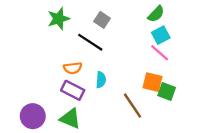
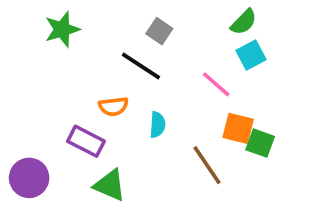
green star: (59, 19) -> (62, 29), moved
pink line: (160, 53) -> (216, 84), moved
purple rectangle: (73, 90) -> (86, 141), moved
purple circle: (33, 116) -> (29, 178), moved

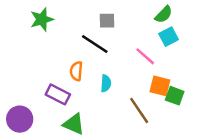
gray square: (159, 31) -> (107, 21), turned -35
orange semicircle: (113, 106) -> (76, 71), turned 102

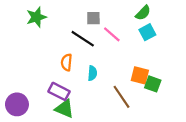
pink line: (145, 56) -> (112, 34), moved
purple rectangle: (58, 94) -> (59, 91), moved

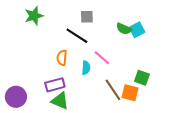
green semicircle: (143, 13) -> (124, 29), moved, turned 70
pink line: (112, 34) -> (102, 58), moved
orange square: (140, 75) -> (130, 93), moved
purple rectangle: (59, 91) -> (55, 85), turned -42

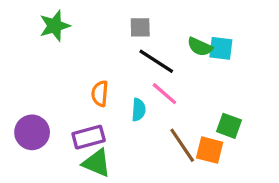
cyan square: (137, 30) -> (221, 48), turned 35
black line: (77, 36) -> (156, 61), moved
purple circle: (16, 97) -> (32, 132), moved

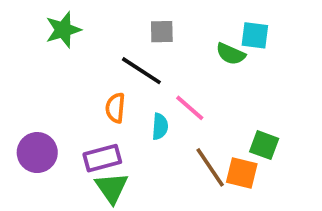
cyan square: (221, 48) -> (255, 35), moved
black line: (156, 61) -> (141, 71), moved
green triangle: (97, 163) -> (112, 188), turned 32

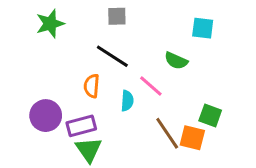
gray square: (162, 32) -> (117, 16), moved
green semicircle: (231, 54) -> (176, 61), moved
purple circle: (37, 153) -> (46, 116), moved

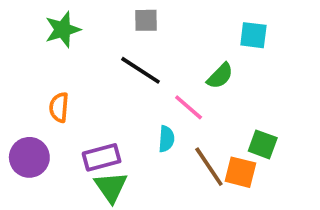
green semicircle: (176, 61) -> (220, 76), turned -70
orange semicircle: (92, 86) -> (59, 107), moved
cyan semicircle: (127, 101) -> (166, 139), moved
purple circle: (46, 116) -> (29, 157), moved

